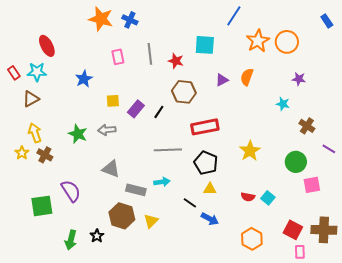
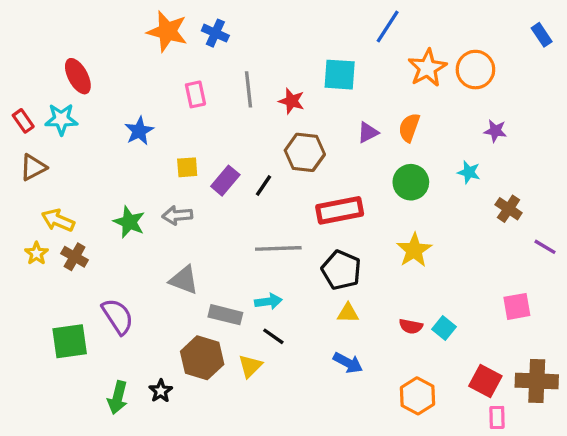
brown triangle: (31, 99) -> (33, 167), moved
yellow arrow: (35, 133) -> (58, 220), turned -48
green circle: (296, 162) -> (411, 182), moved
black line: (190, 203) -> (273, 336), moved

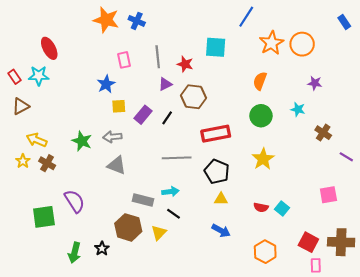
blue star: (139, 131) -> (106, 84), moved
purple triangle: (368, 133) -> (165, 84), moved
gray triangle: (184, 280) -> (117, 165), moved

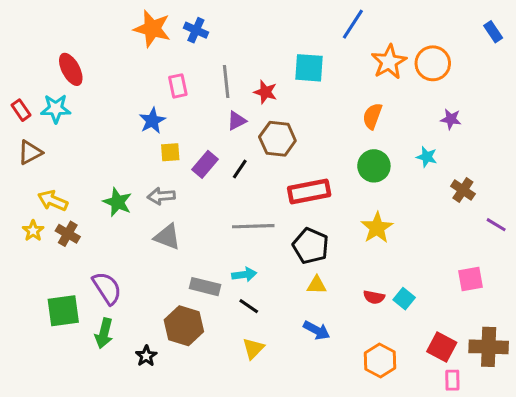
yellow triangle: (159, 233) -> (253, 348), moved
green arrow: (75, 253) -> (104, 333), moved

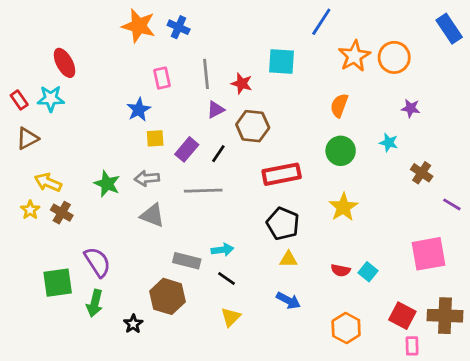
blue rectangle: (493, 32) -> (449, 29), size x1.5
gray line: (253, 226) -> (203, 191), moved
pink square: (470, 279) -> (428, 254), size x1.5

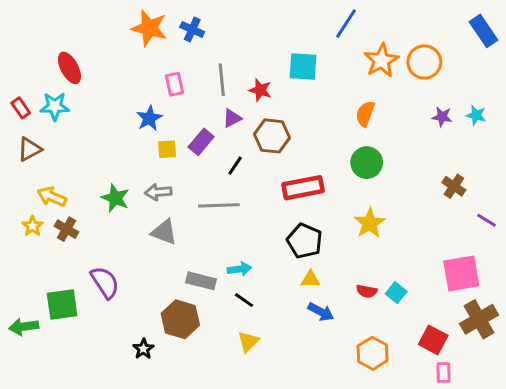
cyan star: (389, 143) -> (476, 115), moved
purple rectangle: (187, 149) -> (201, 142), moved
blue arrow: (288, 301) -> (321, 312), moved
green arrow: (95, 303) -> (24, 327), moved, turned 68
brown cross: (445, 316) -> (479, 319), moved, turned -32

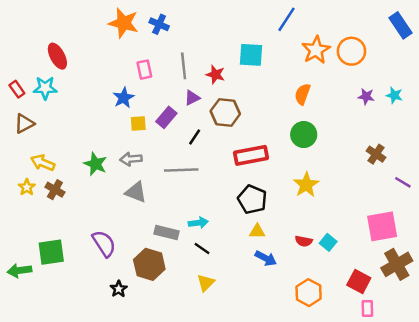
purple semicircle: (105, 282) -> (104, 244), moved

